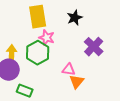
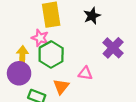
pink star: (47, 38) -> (40, 38), moved
orange triangle: (77, 82) -> (61, 87), moved

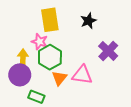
pink triangle: (85, 73) -> (82, 75), size x1.5
orange triangle: (61, 87) -> (59, 78), moved

